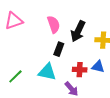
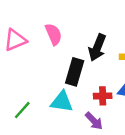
pink semicircle: (54, 24) -> (54, 34), moved
black rectangle: (59, 49) -> (75, 72), size x1.5

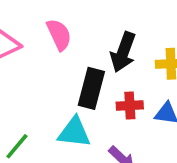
red cross: (103, 96) -> (130, 106), moved

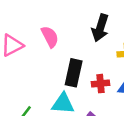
black arrow: (123, 52) -> (100, 28), moved

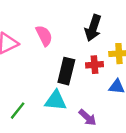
red cross: (100, 84) -> (95, 65), moved

